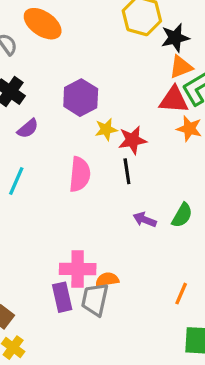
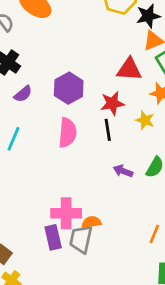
purple hexagon: (81, 98) -> (69, 88), moved
red triangle: (174, 100) -> (129, 69), moved
yellow star: (106, 129) -> (145, 120), moved, turned 30

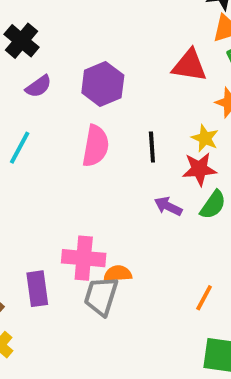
red star: (112, 103) -> (199, 169), moved
purple rectangle: (53, 237) -> (37, 289), moved

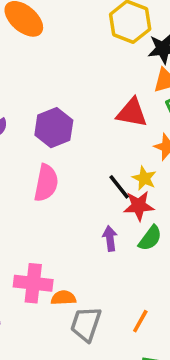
black line: (152, 147) -> (119, 187), moved, turned -36
purple arrow: (168, 206) -> (110, 239), turned 55
gray trapezoid: (101, 296) -> (86, 324), moved

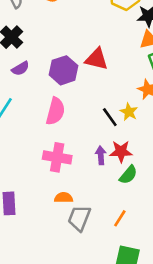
red triangle: (132, 113) -> (97, 59), moved
red star: (139, 206) -> (121, 151), moved
green semicircle: (150, 238) -> (128, 175), moved
pink cross: (33, 283) -> (57, 157), moved

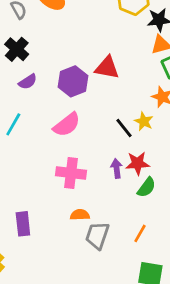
pink semicircle: (55, 111) -> (67, 125), turned 40

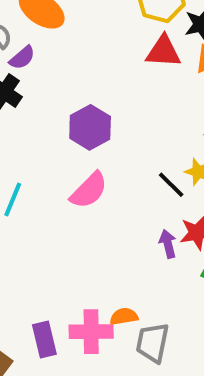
red triangle: (107, 68) -> (163, 52), moved
purple semicircle: (28, 82) -> (22, 58), moved
pink cross: (71, 173) -> (91, 332), moved

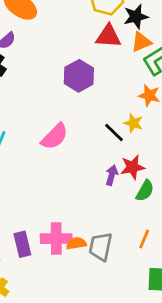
purple hexagon: (90, 127) -> (79, 76), moved
purple arrow: (168, 244) -> (112, 175), turned 30
orange semicircle: (124, 316) -> (76, 243), moved

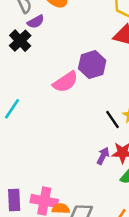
pink semicircle: (55, 136) -> (65, 82), moved

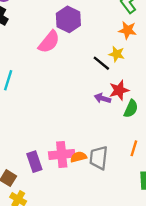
purple arrow: (103, 156) -> (102, 98), turned -84

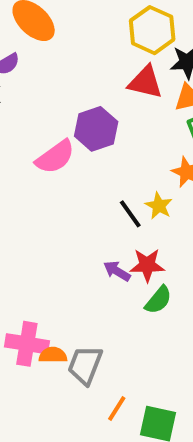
orange line: (134, 148) -> (117, 408), moved

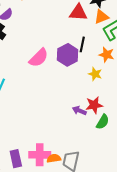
purple hexagon: (96, 129) -> (68, 55), moved
black line: (130, 214) -> (82, 44), moved, turned 56

